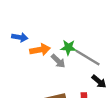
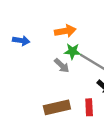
orange arrow: (40, 50) -> (65, 31), moved

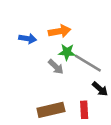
blue arrow: (21, 41) -> (28, 39), moved

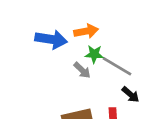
blue arrow: (28, 39) -> (51, 39), size x1.6

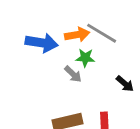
gray line: (117, 66) -> (102, 33), moved
black arrow: (130, 94) -> (125, 84), moved

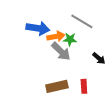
orange arrow: (77, 35) -> (56, 36), moved
gray arrow: (73, 74) -> (61, 51), size x1.5

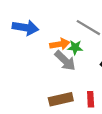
blue arrow: (38, 28) -> (25, 28), moved

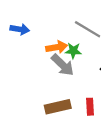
blue arrow: (25, 28) -> (20, 29), size x0.7

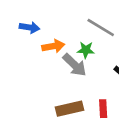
orange arrow: (57, 47) -> (53, 46), moved

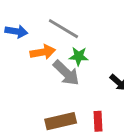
gray line: (101, 27) -> (63, 29), moved

